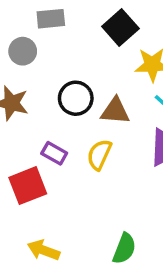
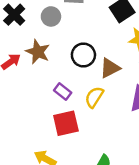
brown triangle: (115, 111) -> (110, 68), turned -40
red square: (28, 186) -> (66, 123), moved

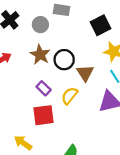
brown star: (38, 52) -> (40, 55), moved
brown triangle: (110, 68) -> (85, 73), turned -42

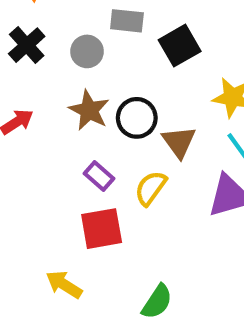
black square: (100, 25) -> (180, 46), moved

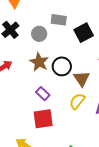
yellow semicircle: (151, 188) -> (77, 101), moved

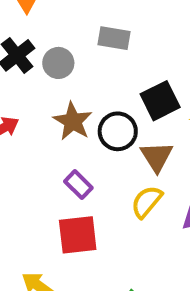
black square: (84, 33) -> (160, 101), moved
gray circle: (39, 34) -> (58, 63), moved

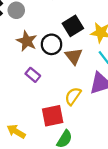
yellow semicircle: (147, 202) -> (73, 96), moved
red square: (78, 235) -> (53, 116), moved

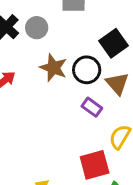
purple rectangle: (33, 75) -> (92, 107), moved

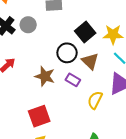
brown star: (53, 68) -> (45, 76), moved
red square: (95, 165) -> (39, 116), moved

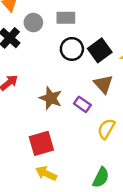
gray circle: (28, 25) -> (33, 23), moved
black circle: (67, 53) -> (72, 49), moved

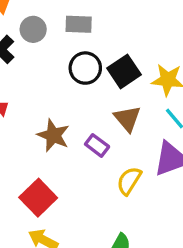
red square: (41, 143) -> (38, 198), turned -30

